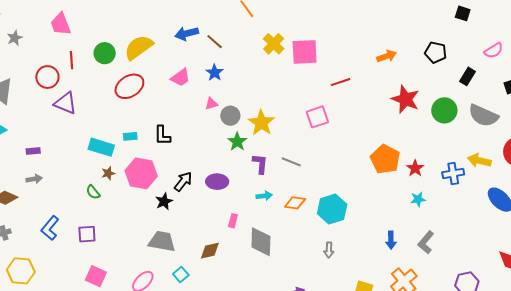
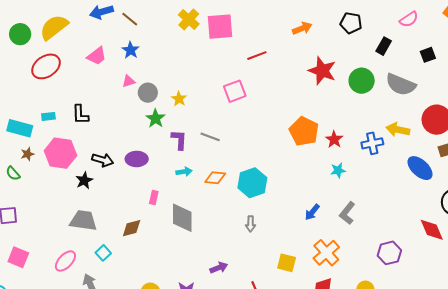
yellow star: (261, 123) -> (179, 99), size x0.6
black arrow: (183, 181) -> (103, 160), turned 70
blue arrow: (391, 240) -> (312, 212), turned 42

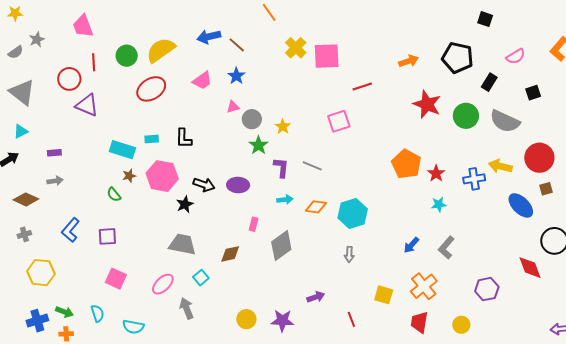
black pentagon: (351, 23) -> (458, 58), size x1.4
gray diamond: (182, 218) -> (281, 246), turned 52

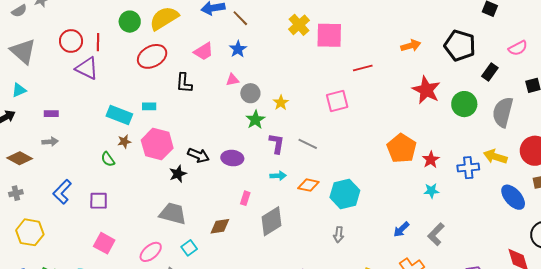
red line: (94, 62) -> (98, 42), moved
gray semicircle: (505, 121) -> (503, 112), turned 76
black L-shape: (184, 138) -> (184, 83), moved

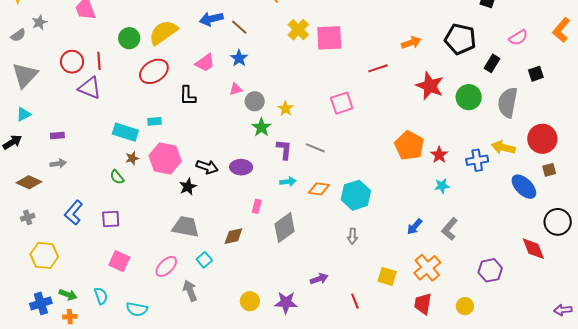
gray triangle: (23, 51) -> (25, 75), turned 36
red line: (363, 68) -> (378, 68), moved

